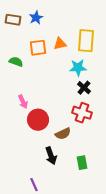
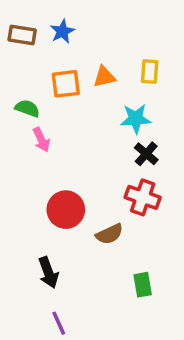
yellow rectangle: (86, 41) -> (150, 72), size x0.6
pink arrow: (23, 102) -> (41, 140), moved
black arrow: (51, 156) -> (48, 272), moved

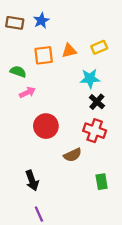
yellow rectangle: (150, 72) -> (99, 47), turned 63
pink arrow: (41, 140) -> (27, 92), turned -91
red circle: (66, 210) -> (46, 126), moved
green rectangle: (143, 285) -> (102, 182), moved

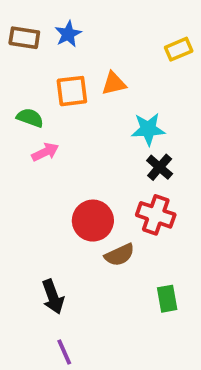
yellow rectangle: (99, 47) -> (179, 49), moved
red circle: (46, 126) -> (93, 221), moved

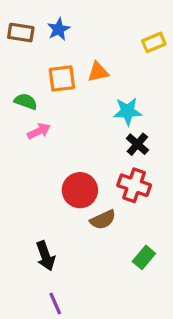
green rectangle: (167, 299) -> (144, 257), turned 50

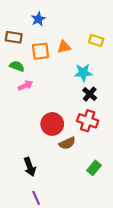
brown rectangle: (21, 33) -> (14, 37), moved
yellow rectangle: (154, 42) -> (96, 40), moved, turned 40

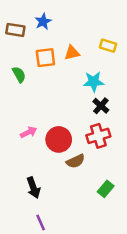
brown rectangle: (14, 37) -> (15, 30), moved
green semicircle: (17, 66) -> (19, 74), turned 40
pink arrow: (25, 85) -> (29, 132), moved
red cross: (88, 121) -> (98, 136), turned -36

